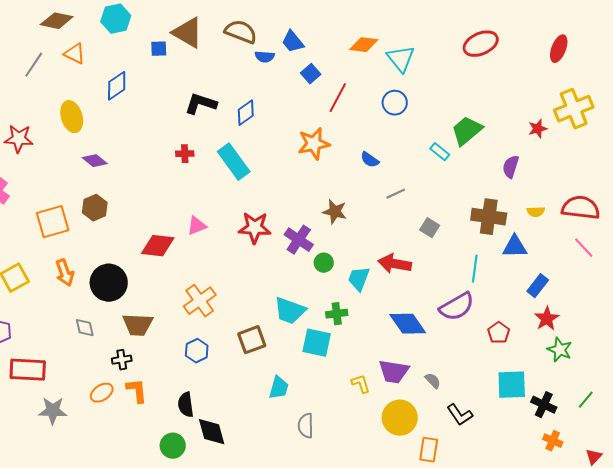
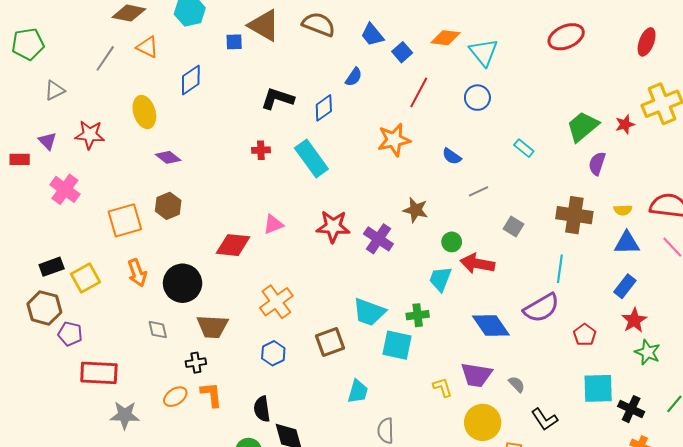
blue semicircle: (265, 57) -> (354, 77), moved, turned -60
blue square: (311, 74) -> (402, 52), moved
green trapezoid: (467, 131) -> (583, 126), moved
blue triangle: (515, 247) -> (627, 243), moved
green circle: (324, 263) -> (452, 242), moved

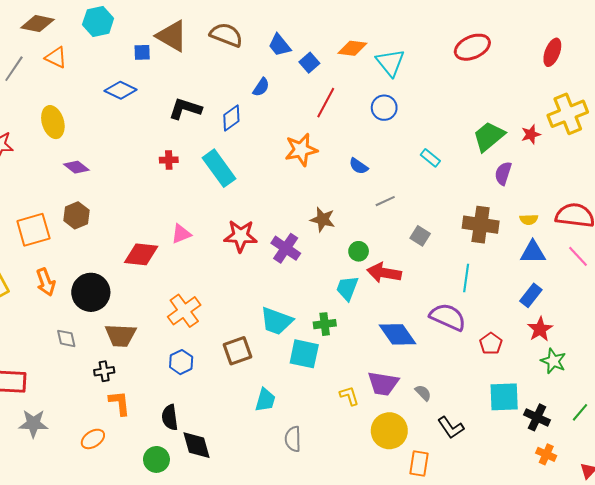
blue diamond: (191, 80) -> (121, 90), moved, turned 60
purple semicircle: (541, 308) -> (448, 317), turned -126
orange ellipse: (175, 397) -> (93, 439), moved

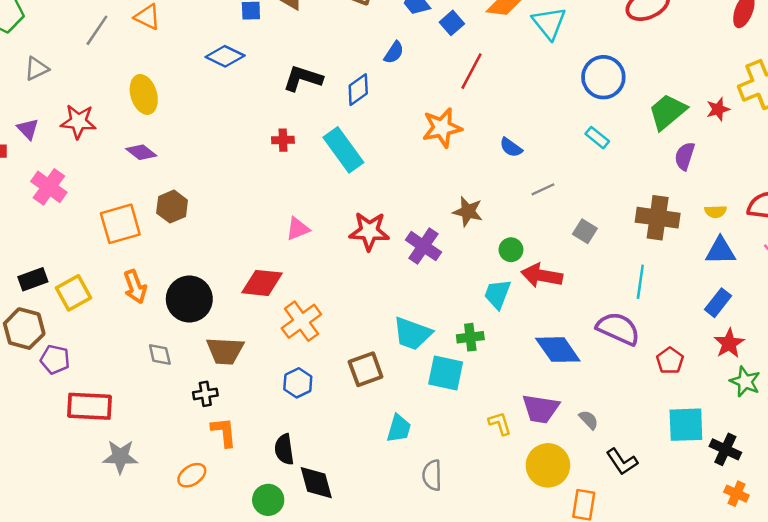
blue circle: (384, 108) -> (603, 77), moved, size x1.4
purple diamond: (76, 167) -> (141, 152), moved
red diamond: (141, 254) -> (262, 283), moved

